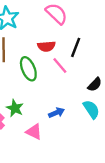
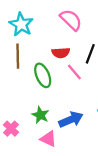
green star: (15, 108) -> (40, 115), moved
blue arrow: (56, 113) -> (71, 120), size x1.5

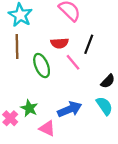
green star: (40, 115) -> (29, 108), moved

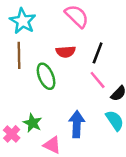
pink line: (73, 62) -> (98, 80), moved
blue arrow: (70, 109) -> (77, 124), turned -65

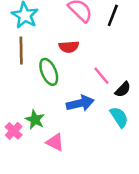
black line: (98, 53) -> (113, 15), moved
blue arrow: (77, 124) -> (80, 103), moved, turned 75

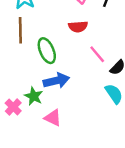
red semicircle: (69, 47) -> (78, 27), moved
blue arrow: (80, 103) -> (56, 81), moved

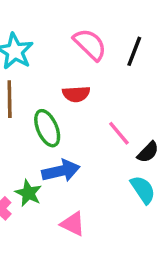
red semicircle: (78, 27) -> (76, 94), moved
pink triangle: (53, 118) -> (73, 224), moved

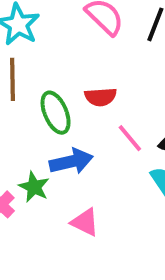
red semicircle: (76, 94) -> (101, 97), moved
pink line: (119, 133) -> (130, 138), moved

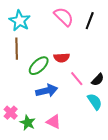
green ellipse: (56, 113) -> (39, 66), turned 70
green star: (34, 187) -> (28, 123), moved

